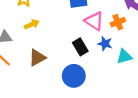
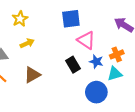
orange cross: (118, 22) -> (117, 54), moved
blue circle: (74, 76) -> (96, 92), moved

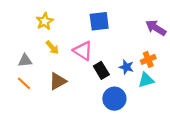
pink triangle: (86, 40) -> (83, 51), moved
yellow arrow: (27, 43) -> (52, 47), turned 72
blue circle: (96, 92) -> (114, 99), moved

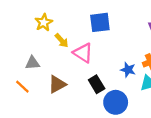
yellow arrow: (52, 47) -> (62, 40), moved
gray triangle: (25, 61) -> (32, 63), moved
black rectangle: (101, 70) -> (97, 84), moved

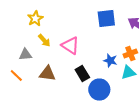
blue square: (100, 22) -> (106, 18), moved
yellow arrow: (62, 40) -> (44, 40), moved
brown triangle: (57, 84) -> (47, 74), turned 36

